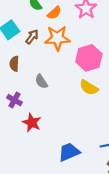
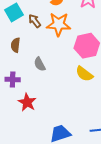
brown arrow: (32, 37) -> (35, 21), turned -80
purple cross: (14, 100) -> (13, 80), turned -32

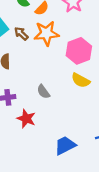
gray semicircle: (40, 64) -> (43, 92), moved

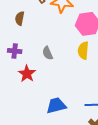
yellow semicircle: (81, 80) -> (83, 50), turned 54

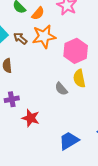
gray semicircle: (48, 53) -> (61, 89), moved

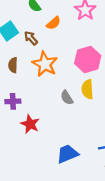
orange semicircle: (38, 13) -> (54, 23), moved
orange star: (44, 36) -> (45, 64), moved, turned 30

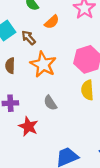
gray semicircle: (67, 98) -> (50, 103), moved

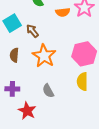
orange semicircle: (52, 22) -> (63, 12), moved, turned 32

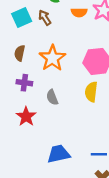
brown arrow: (32, 31) -> (45, 18), moved
purple cross: (12, 89) -> (24, 83), moved

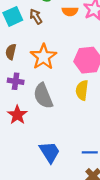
gray semicircle: (52, 97) -> (43, 96), size x1.6
blue trapezoid: (59, 154) -> (50, 152), turned 70

